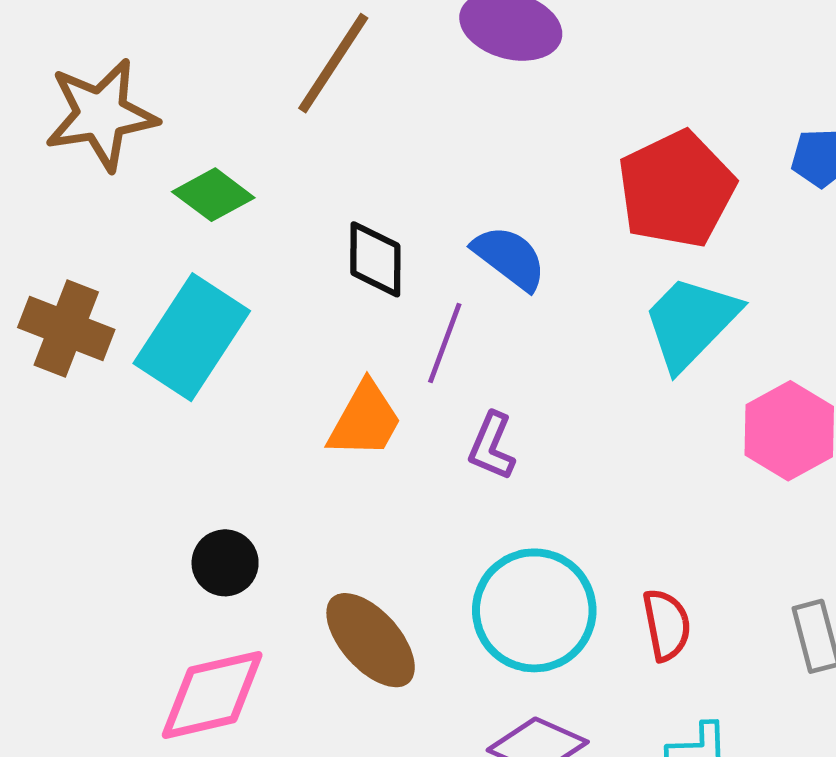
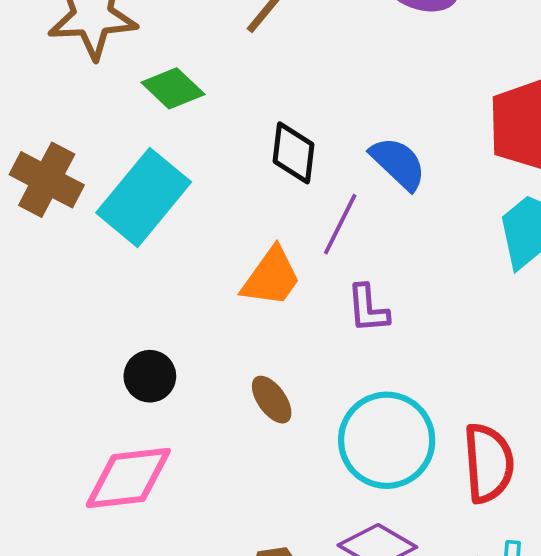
purple L-shape: (492, 446) -> (368, 309), turned -34
red semicircle: (667, 625) -> (488, 463), size x1.4
brown ellipse: (371, 640) -> (272, 400), moved, size x0.6

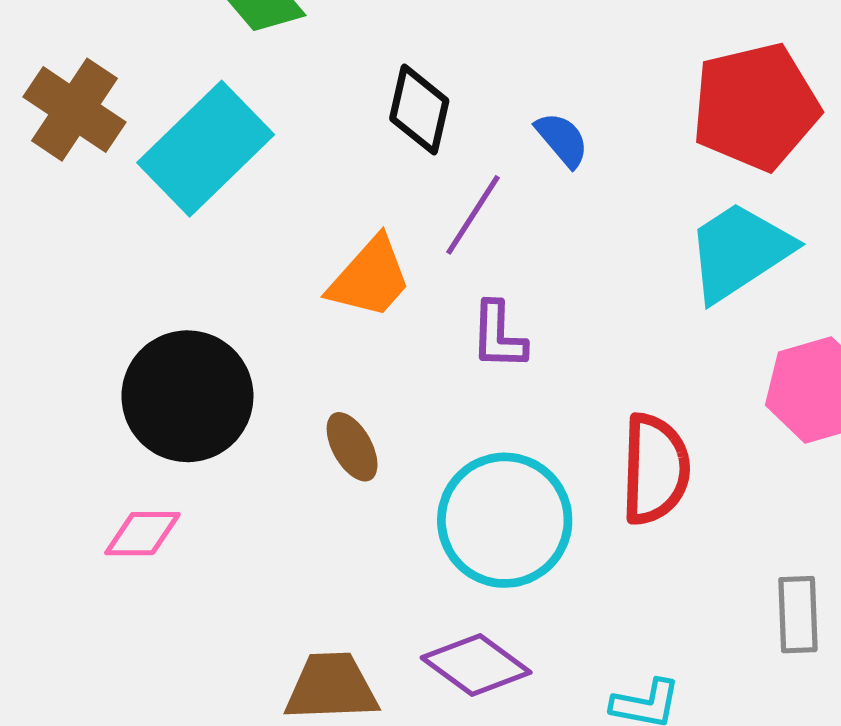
blue semicircle: (398, 163) -> (562, 140), size x0.7
black circle: (150, 376) -> (187, 396), size x1.8
red semicircle: (488, 463) -> (655, 469), moved
pink diamond: (128, 478) -> (142, 534), size x0.6

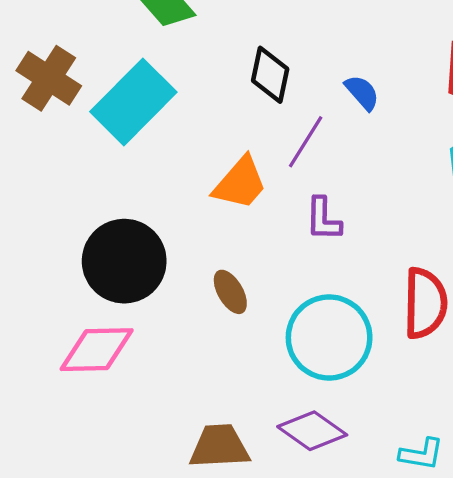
pink diamond: (142, 534) -> (97, 350), size x1.5

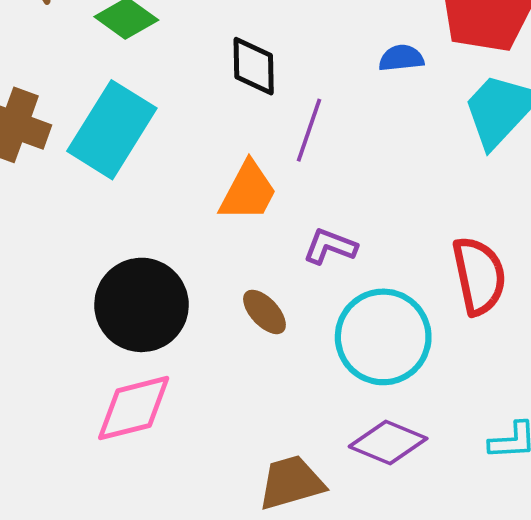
blue semicircle: (362, 93) -> (401, 58), moved, turned -42
purple L-shape: (323, 219) -> (330, 246), moved, turned 123

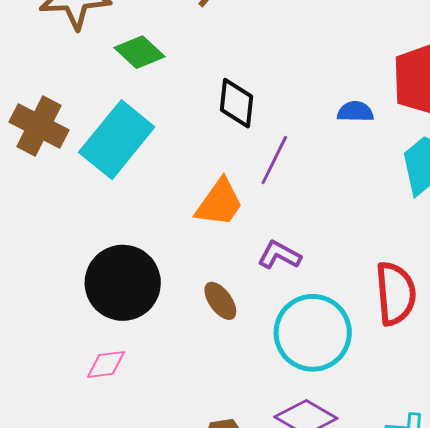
pink diamond: (134, 408) -> (106, 364), size x0.6

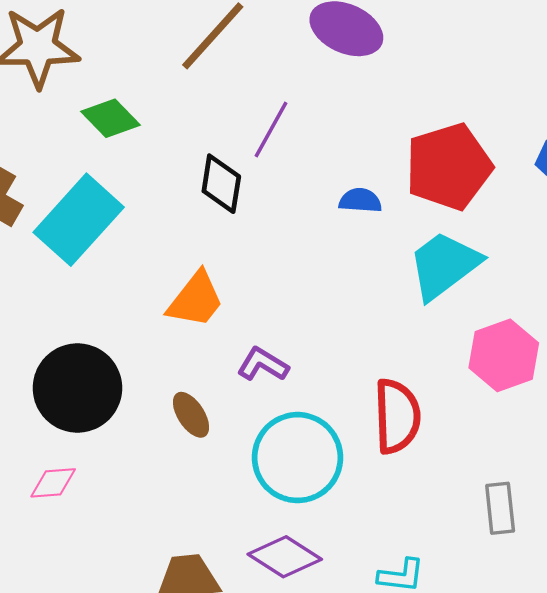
purple line: (274, 160) -> (271, 129), moved

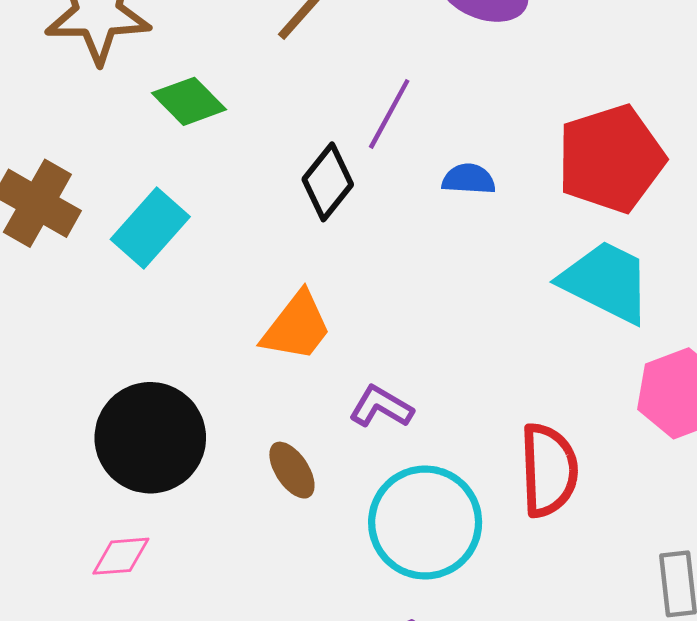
black diamond: (221, 184) -> (328, 182), turned 30
blue semicircle: (360, 200) -> (469, 179), moved
cyan rectangle: (79, 220) -> (150, 228), size x0.7
cyan trapezoid: (444, 265) -> (606, 282), turned 64

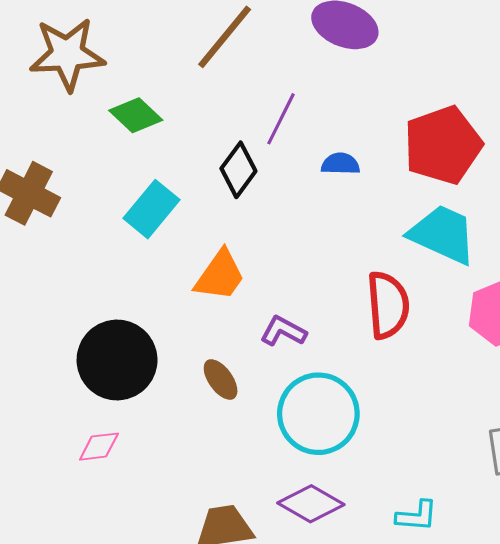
cyan rectangle: (150, 228) -> (151, 209), moved
red semicircle: (549, 470) -> (388, 305), moved

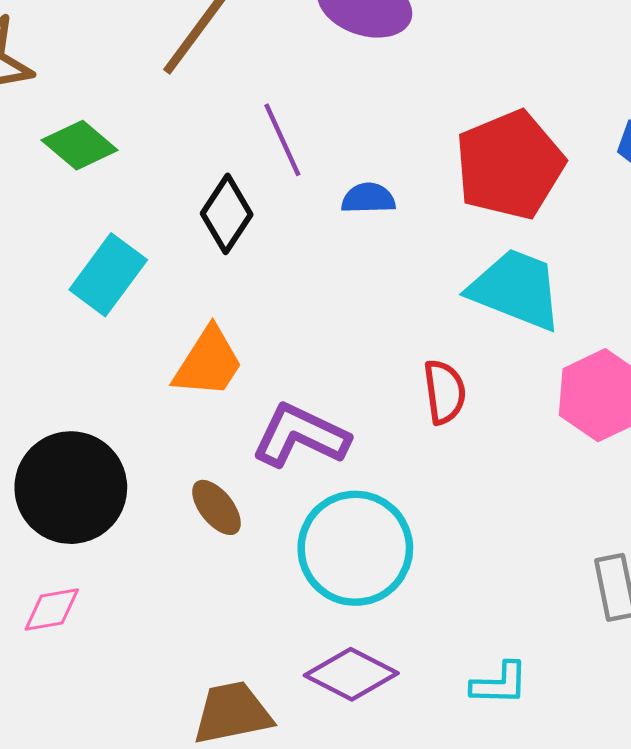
purple line: (281, 119) -> (282, 140), turned -48
red semicircle: (388, 305) -> (445, 392), size x0.7
purple L-shape: (283, 331) -> (301, 436), size x1.5

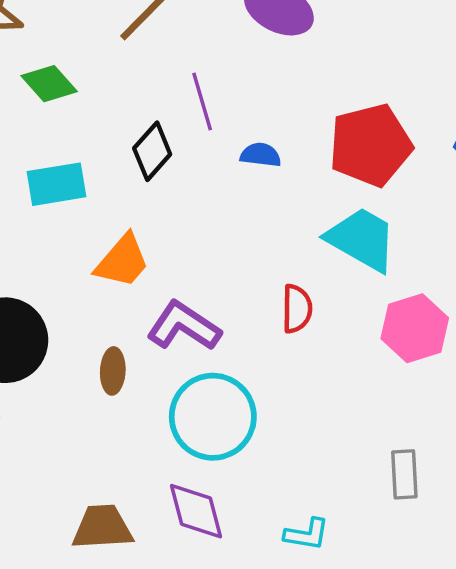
cyan rectangle: (108, 275) -> (57, 184), turned 36
brown ellipse: (216, 507) -> (113, 371), turned 33
purple diamond: (351, 674) -> (196, 511), turned 40

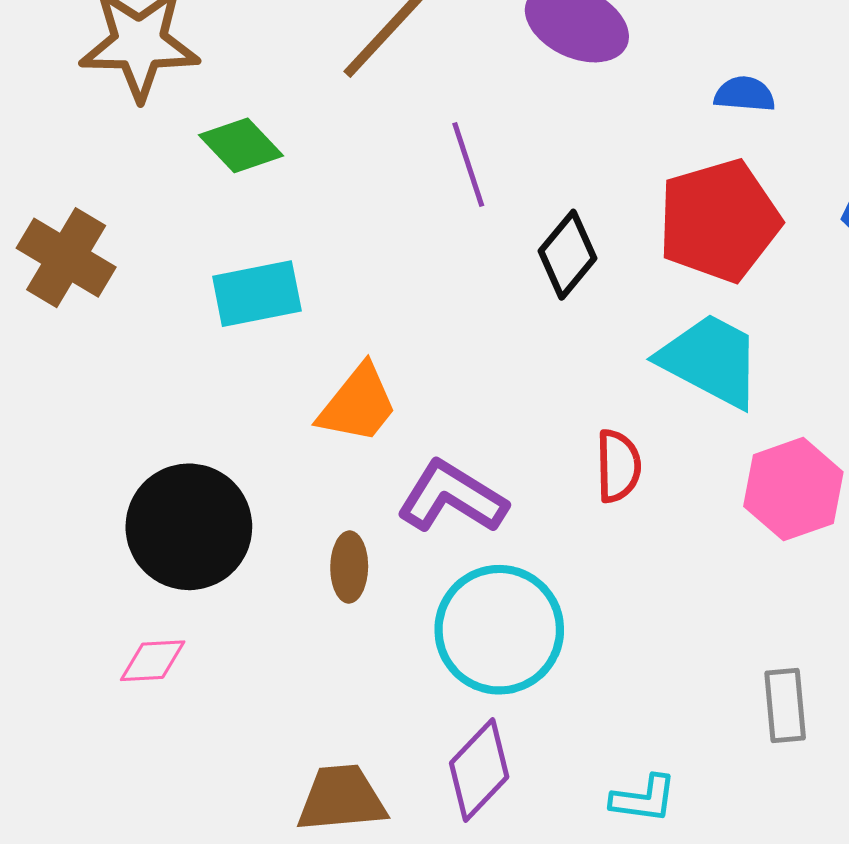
black diamond: (152, 151) -> (567, 255), moved
blue semicircle: (261, 155) -> (745, 94), moved
purple diamond: (196, 511) -> (479, 770), turned 60

